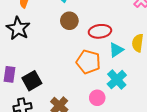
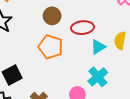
orange pentagon: (88, 62) -> (51, 47), moved

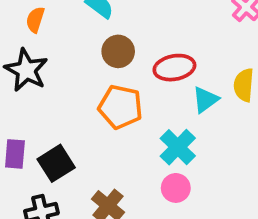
cyan cross: (98, 77) -> (178, 147), moved

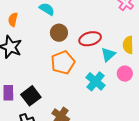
orange pentagon: (120, 107) -> (63, 62), turned -30
pink circle: (176, 188) -> (125, 74), moved

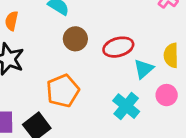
orange pentagon: (63, 62) -> (63, 91), moved

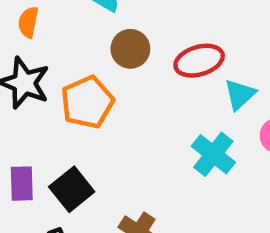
orange pentagon: (63, 91) -> (87, 102), moved

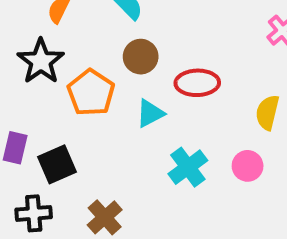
cyan triangle: (240, 94) -> (150, 113), moved
orange pentagon: (87, 102) -> (91, 93), turned -30

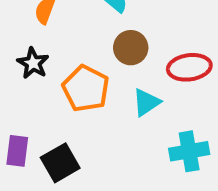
black star: (41, 61) -> (33, 63), size x0.7
cyan cross: (188, 167) -> (189, 151), turned 33

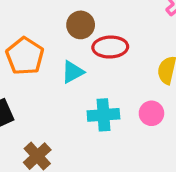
brown circle: (131, 48) -> (81, 25), moved

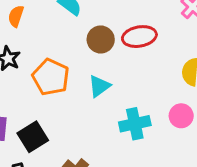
red ellipse: (110, 47) -> (139, 37), moved

